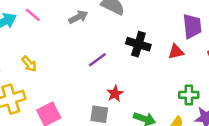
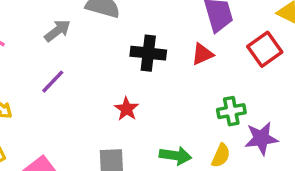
purple line: (97, 60) -> (53, 82), moved
red star: (115, 94) -> (126, 109), moved

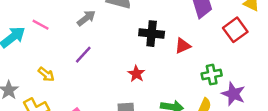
red triangle: (202, 54) -> (183, 46), moved
purple star: (261, 138) -> (233, 94), turned 30

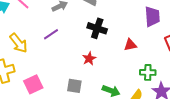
black cross: (152, 34) -> (97, 28), moved
yellow arrow: (46, 74) -> (19, 43), size x1.5

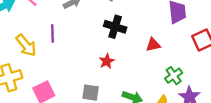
purple line: (51, 34) -> (53, 33), moved, turned -56
green cross: (148, 72) -> (174, 76), turned -35

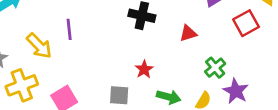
red star: (107, 61) -> (144, 69), moved

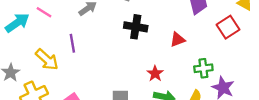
green cross: (215, 68) -> (203, 68), turned 36
red star: (144, 69) -> (155, 73), moved

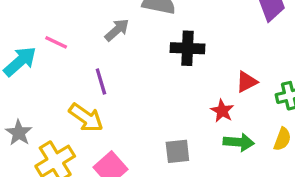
red triangle: (178, 40) -> (247, 82), moved
yellow arrow: (47, 60) -> (86, 118), moved

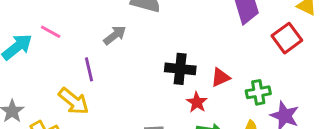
gray arrow: (117, 30) -> (115, 35), moved
black cross: (187, 48) -> (180, 69), moved

